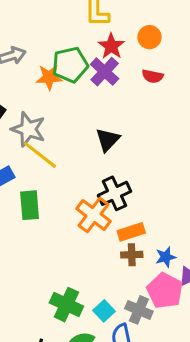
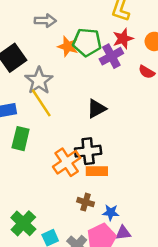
orange rectangle: (131, 232) -> (97, 171), moved

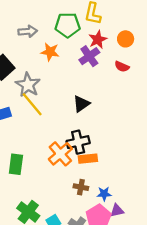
green pentagon: (87, 42) -> (68, 25), moved
green rectangle: (21, 139) -> (16, 164), moved

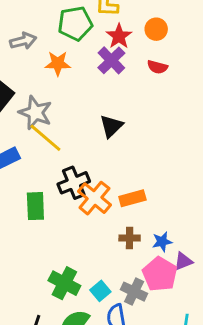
black cross: (78, 142) -> (74, 183), moved
green rectangle: (16, 164) -> (35, 206), moved

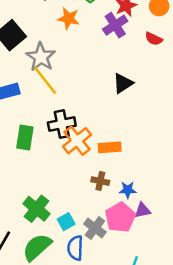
black triangle: (111, 126) -> (123, 83), moved

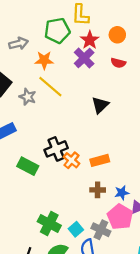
gray star: (41, 57) -> (28, 97), size x0.7
yellow line: (45, 80) -> (50, 87), moved
green rectangle: (25, 137) -> (28, 166), turned -60
orange cross: (77, 141) -> (72, 160), size x0.7

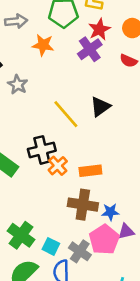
yellow line: (50, 87) -> (66, 114), moved
brown cross: (98, 190) -> (83, 205), size x1.6
cyan square: (76, 229) -> (51, 246), turned -32

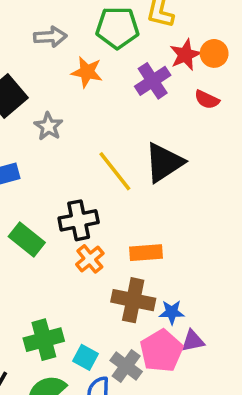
red star: (99, 29) -> (185, 55), moved
black triangle: (100, 107) -> (164, 163), size x1.4
orange cross: (58, 166) -> (90, 259), moved
green cross: (21, 235) -> (44, 340), turned 36

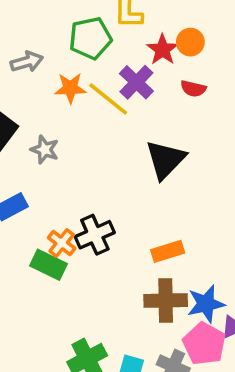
yellow line: (115, 171) -> (108, 99), moved
orange cross: (90, 259) -> (62, 243), moved
blue star: (172, 312) -> (206, 304), size x1.5

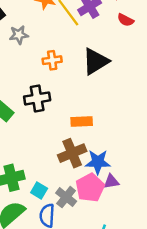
gray star: (45, 150) -> (19, 35), turned 30
orange cross: (62, 243) -> (52, 60), moved, turned 30
brown cross: (166, 300) -> (72, 153), turned -36

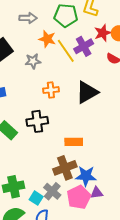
gray star: (19, 35) -> (33, 61), moved
gray cross: (66, 197) -> (52, 191), moved

